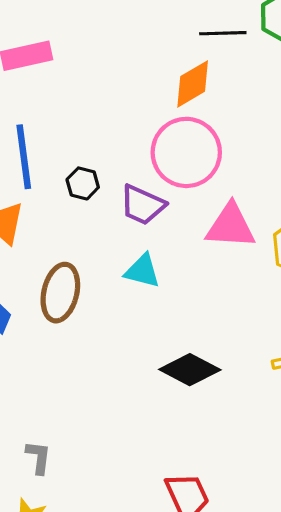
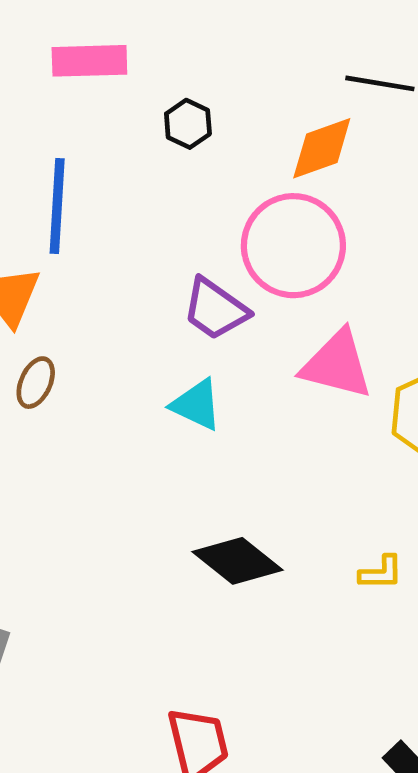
black hexagon: (83, 183) -> (188, 124), moved
brown ellipse: (60, 293) -> (36, 383), moved, size x0.6

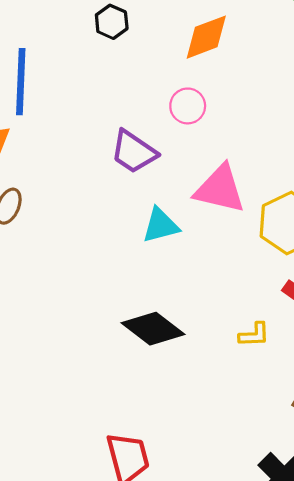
pink circle: (293, 246) -> (188, 106), size x0.5
cyan triangle: (196, 405) -> (161, 225), moved, turned -39

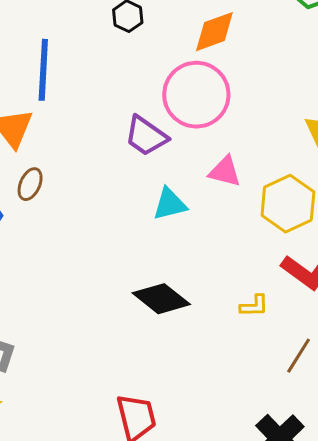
pink circle: (188, 106) -> (196, 95), size x2.0
pink triangle: (220, 189) -> (225, 171), size x0.7

